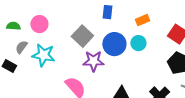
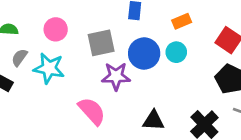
pink circle: (39, 24) -> (56, 29), moved
gray square: (82, 36) -> (101, 43), turned 35

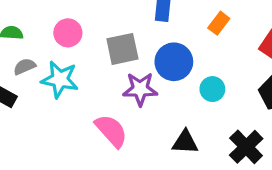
orange rectangle: (182, 21) -> (219, 23), turned -30
cyan circle: (176, 52) -> (212, 89), moved
gray semicircle: (19, 58) -> (25, 67), turned 30

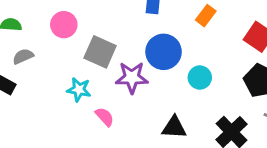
gray square: (122, 49) -> (100, 52), moved, turned 36
cyan star: (60, 79) -> (79, 90), moved, size x0.7
pink semicircle: (111, 131) -> (105, 117), size x0.6

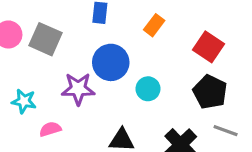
gray square: (100, 52) -> (46, 39), moved
pink semicircle: (105, 117) -> (50, 129), turned -65

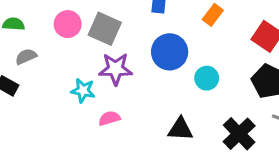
purple star: (78, 89) -> (116, 69), moved

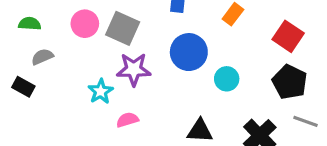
cyan star: (83, 90) -> (101, 91), turned 30

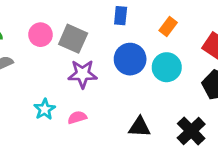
cyan circle: (227, 79) -> (167, 67), moved, size x1.4
cyan star: (101, 91) -> (45, 109), moved

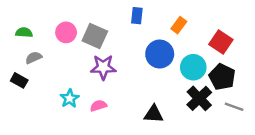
blue circle: (130, 59) -> (160, 54), moved
cyan circle: (167, 67) -> (193, 67), moved
black cross: (191, 131) -> (199, 98), moved

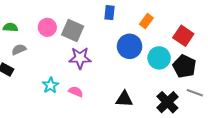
black cross: (199, 98) -> (167, 102), moved
pink semicircle: (98, 106) -> (76, 92), turned 40

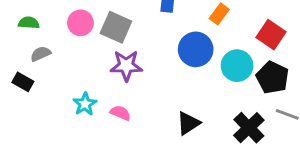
black triangle: (124, 99) -> (188, 123), turned -36

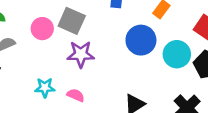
pink circle: (80, 23) -> (42, 29), moved
cyan star: (85, 104) -> (45, 88), turned 30

